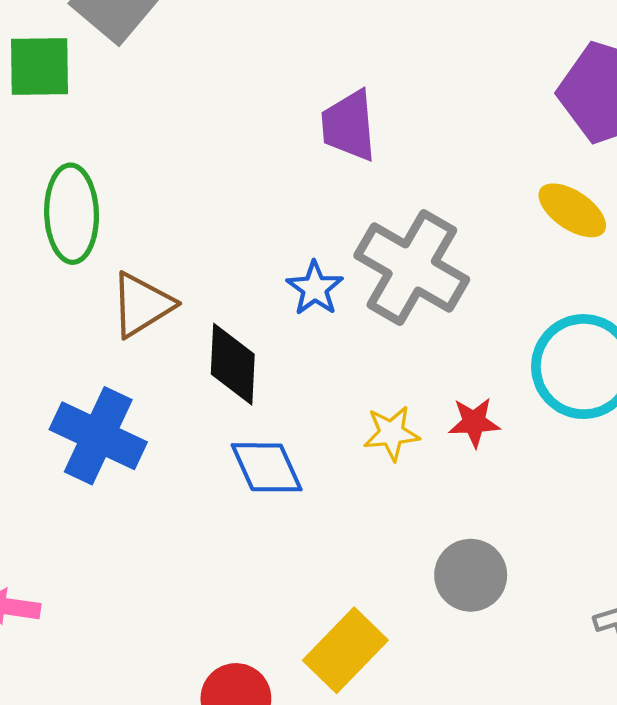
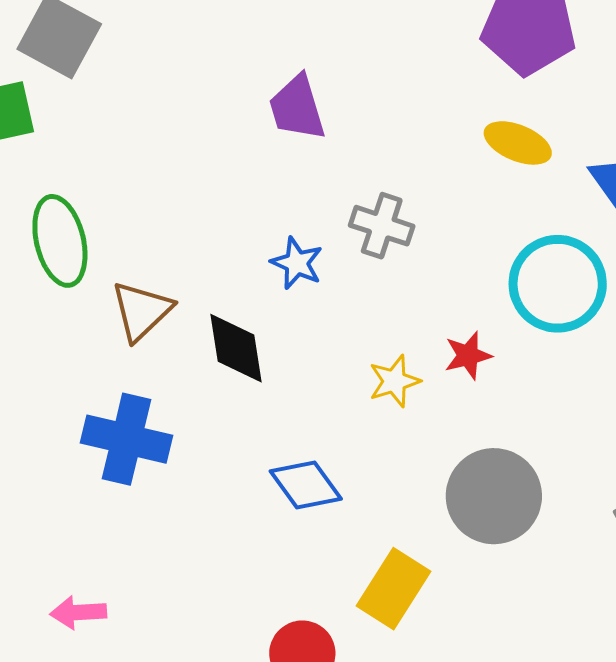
gray cross: (412, 268) -> (382, 226), size x0.6
blue diamond: (267, 467) -> (306, 485), moved
gray circle: (471, 575) -> (494, 496), size x1.4

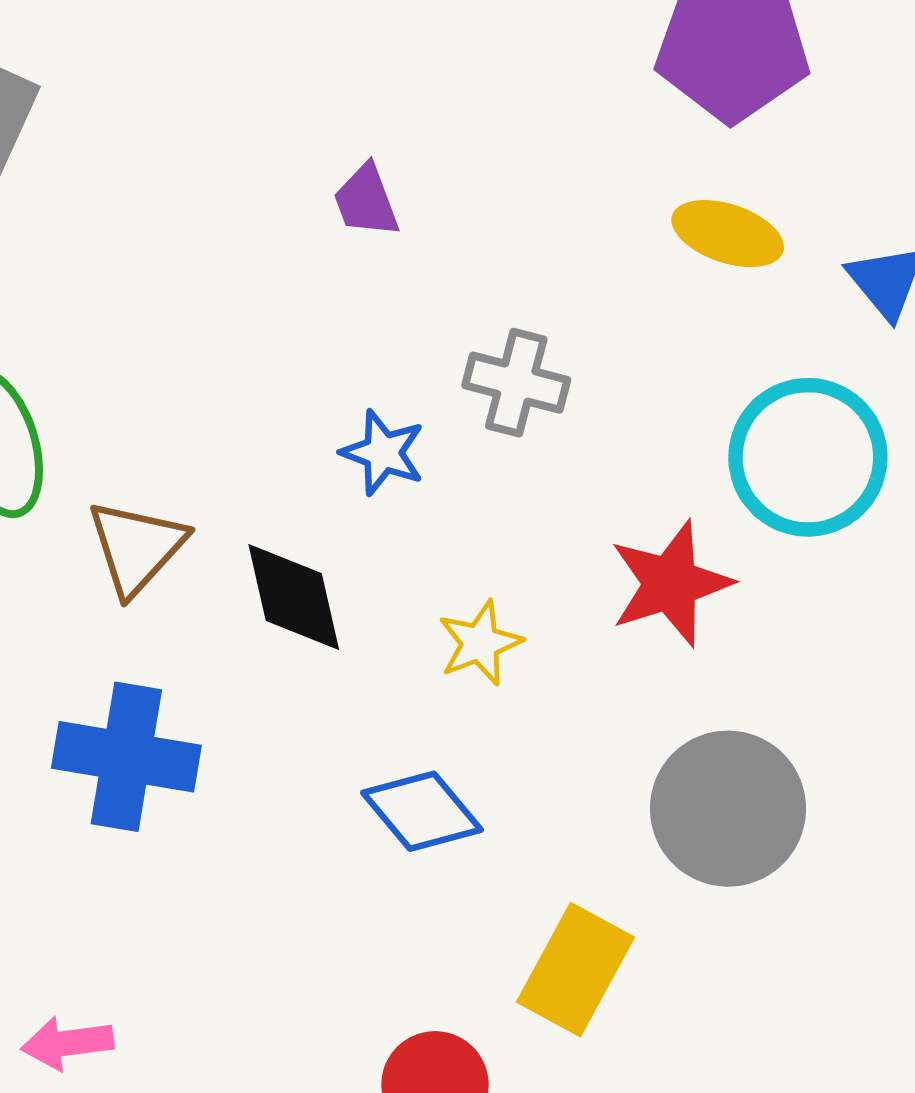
purple trapezoid: (297, 108) -> (366, 201), size x0.7
red star: (468, 356) -> (671, 584), size x1.6
yellow star: (394, 381) -> (480, 643), moved

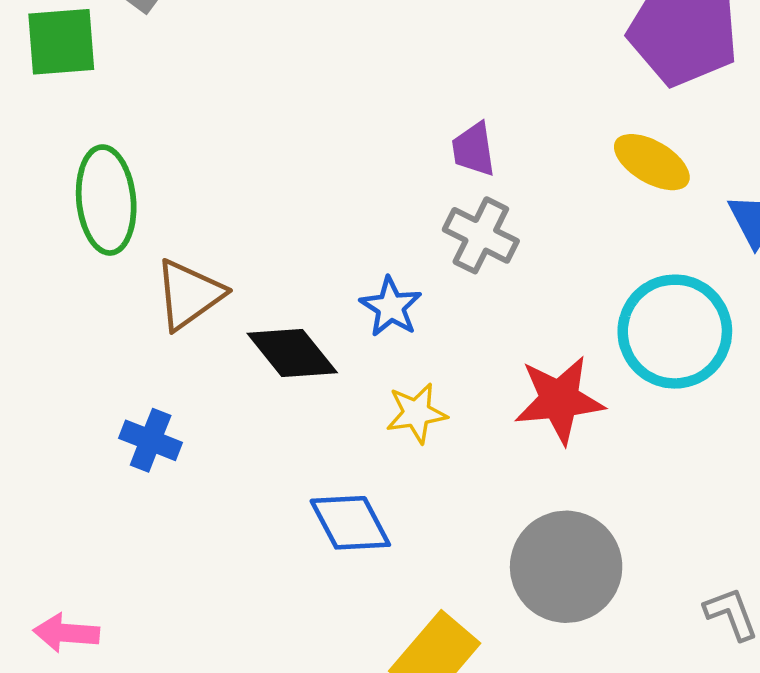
purple trapezoid: (366, 201) -> (474, 149), moved
blue star: (383, 453) -> (391, 307), moved
black diamond: (294, 597) -> (292, 353), turned -38
blue cross: (126, 757) -> (151, 440), size x0.6

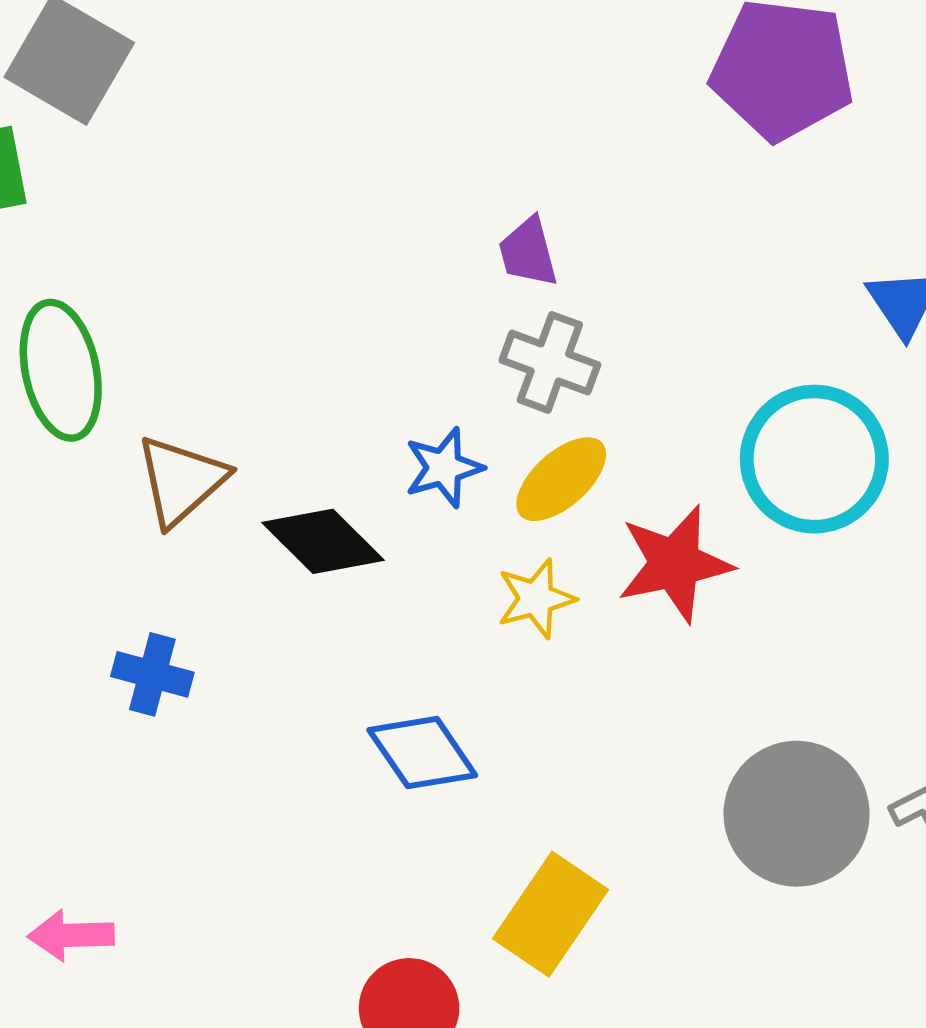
yellow ellipse: (652, 162) -> (561, 479), moved, turned -66
blue star: (391, 307) -> (444, 468), turned 30
yellow star: (416, 413) -> (536, 598), moved
gray circle: (566, 567) -> (797, 814), moved

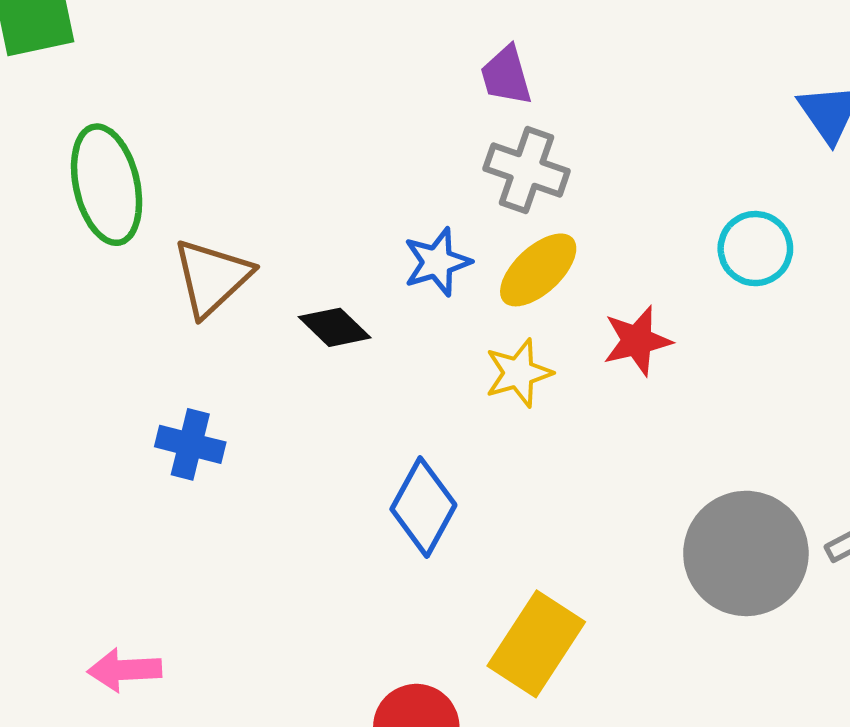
cyan circle: (814, 459) -> (755, 249), size x0.6
black diamond: (323, 541) -> (335, 327), size x0.7
red star: (675, 564) -> (637, 341), size x0.7
blue diamond: (422, 753) -> (423, 507), turned 64

